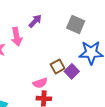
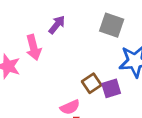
purple square: (72, 71) -> (111, 88), turned 32

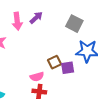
pink arrow: (34, 47) -> (17, 21), moved

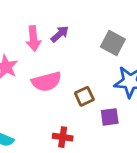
purple square: (68, 68) -> (110, 117), moved
pink semicircle: (37, 77) -> (47, 82), moved, size x1.5

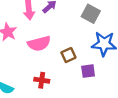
red cross: (63, 137) -> (42, 80), moved

